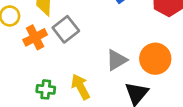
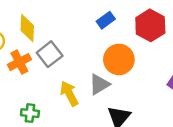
orange circle: (155, 59) -> (119, 59), moved
yellow arrow: (80, 87) -> (69, 93), moved

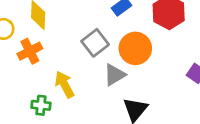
gray square: (50, 54) -> (95, 43), moved
yellow arrow: (69, 93) -> (65, 84), moved

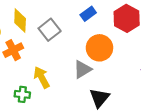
gray square: (95, 43) -> (50, 30), moved

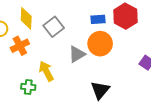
blue rectangle: (88, 14) -> (98, 19), moved, turned 32
gray triangle: (82, 69) -> (77, 54), moved

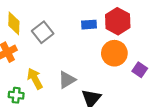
orange circle: (100, 44) -> (114, 53), moved
gray triangle: (77, 54) -> (67, 80), moved

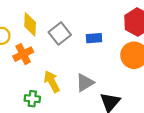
blue rectangle: (89, 25) -> (94, 38), moved

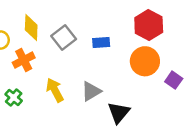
green cross: (32, 99) -> (14, 98), moved, turned 35

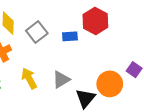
red hexagon: (149, 25) -> (95, 21), moved
orange circle: (145, 61) -> (110, 84), moved

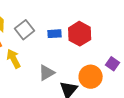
red hexagon: (95, 21) -> (80, 34), moved
yellow arrow: (29, 78) -> (14, 59), moved

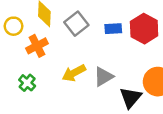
yellow arrow: (14, 59) -> (74, 73), moved, turned -90

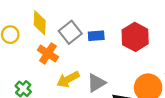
blue rectangle: (113, 29) -> (96, 36), moved
orange cross: (37, 46) -> (48, 53), moved, turned -30

